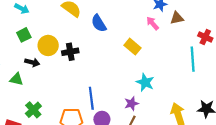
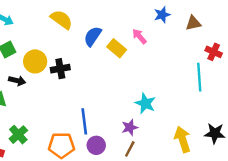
brown triangle: (177, 18) -> (193, 23), moved
blue semicircle: (99, 23) -> (93, 36), turned 66
pink arrow: (153, 23) -> (139, 36), moved
yellow rectangle: (133, 47) -> (117, 48), moved

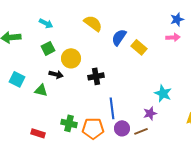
pink arrow: (139, 36) -> (173, 37), moved, turned 128
black cross: (60, 69) -> (96, 76), moved
green cross: (18, 135) -> (69, 123), moved, turned -35
brown line: (130, 149) -> (141, 131), moved, turned 40

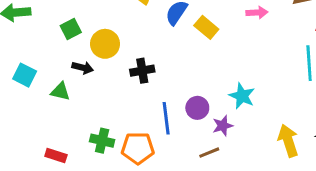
purple circle: (122, 128) -> (197, 108), moved

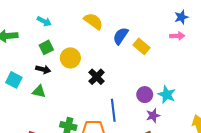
black arrow: (83, 68) -> (43, 69), moved
black cross: (142, 71) -> (97, 77), turned -35
purple circle: (197, 108) -> (145, 95), moved

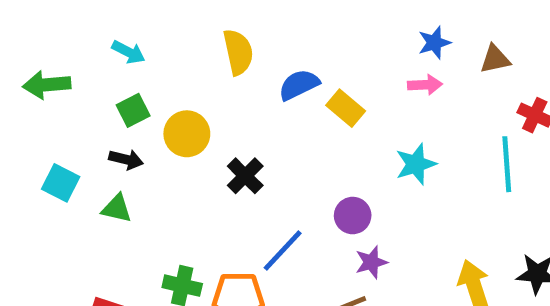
yellow semicircle: (93, 21) -> (238, 52), turned 42
blue semicircle: (121, 36) -> (299, 85), turned 30
cyan star: (167, 95) -> (416, 164), moved, turned 30
blue line: (113, 110) -> (283, 251), turned 50

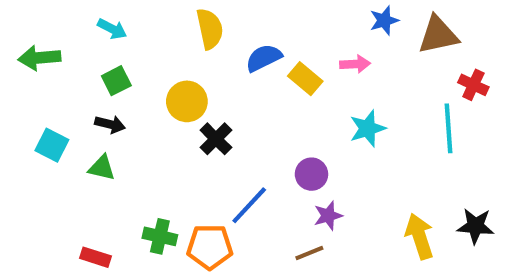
brown triangle: (495, 59) -> (438, 35), size x1.5
pink arrow: (425, 85) -> (355, 64), moved
yellow circle: (187, 134) -> (187, 101), moved

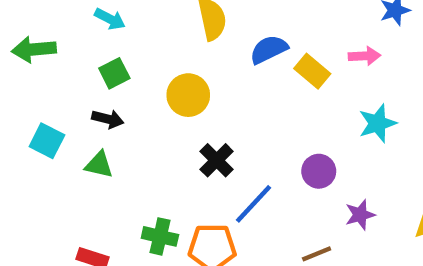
black cross: (216, 139) -> (217, 160), moved
purple star: (328, 216) -> (360, 215), moved

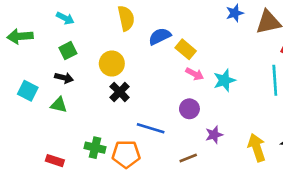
pink arrow: (364, 56) -> (195, 74), moved, turned 30
black cross: (217, 160) -> (120, 92), moved
blue line: (253, 204) -> (151, 128), turned 64

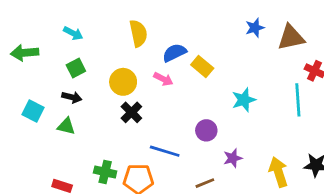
pink arrow: (195, 74) -> (163, 79), moved

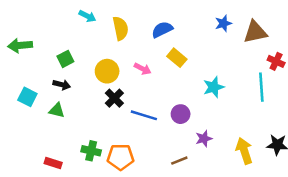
cyan arrow: (73, 33) -> (87, 16), moved
blue semicircle: (174, 53) -> (162, 30), moved
blue line: (165, 151) -> (144, 115), moved

